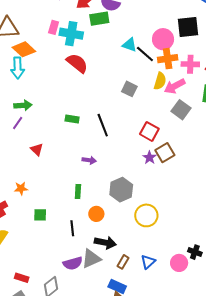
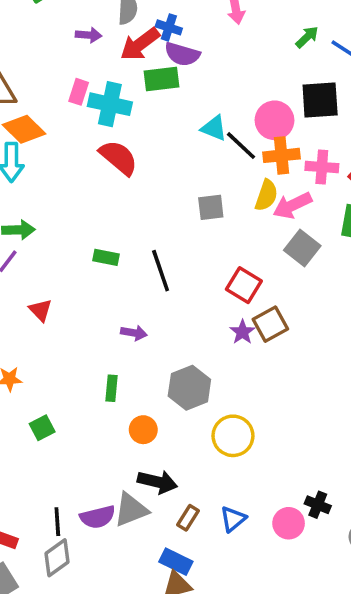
gray square: (129, 89) -> (211, 207), turned -35
green square: (40, 215) -> (42, 428), turned -32
black line: (72, 228) -> (57, 522), moved

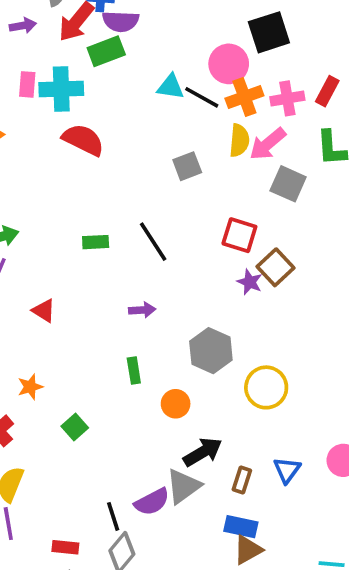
black arrow: (157, 482) -> (203, 452), turned -30

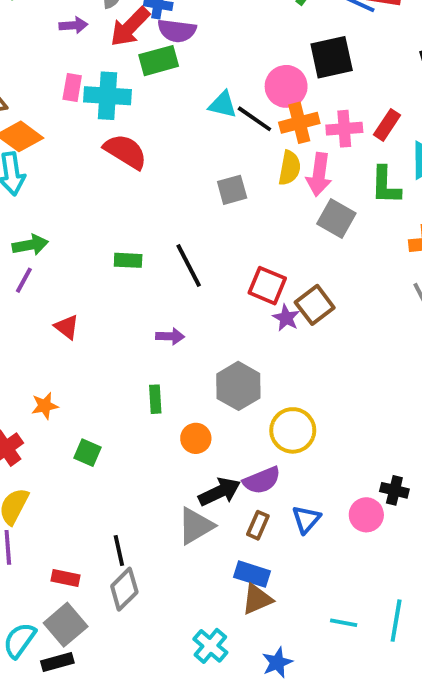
pink arrow: (268, 144) -> (319, 174), turned -48
red square: (239, 235) -> (267, 286), moved
green square: (75, 427) -> (87, 453), turned -30
purple semicircle: (152, 502) -> (262, 480), moved

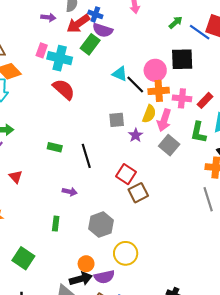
green rectangle: (159, 61) -> (90, 44), turned -48
brown square: (315, 305) -> (138, 193), moved
purple star: (286, 318) -> (136, 135), moved
orange circle: (196, 438) -> (86, 264), moved
green square: (87, 453) -> (23, 258), moved, size x1.5

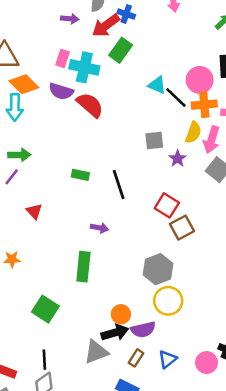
purple semicircle: (103, 30) -> (61, 91), moved
green rectangle: (56, 224) -> (83, 267), size x1.6
gray hexagon: (101, 225) -> (158, 269), moved

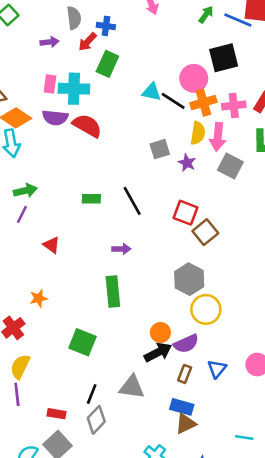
red arrow: (106, 26) -> (87, 42), size x0.7
gray triangle: (96, 352) -> (132, 387), moved, turned 40
black line: (44, 360) -> (92, 394), turned 36

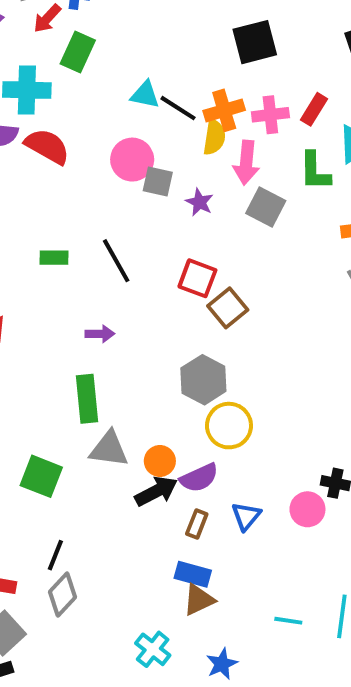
pink circle: (194, 78) -> (132, 160), moved
yellow semicircle: (198, 133) -> (214, 137), moved
gray square: (160, 149) -> (158, 182), turned 30
gray triangle: (132, 387) -> (109, 449), moved

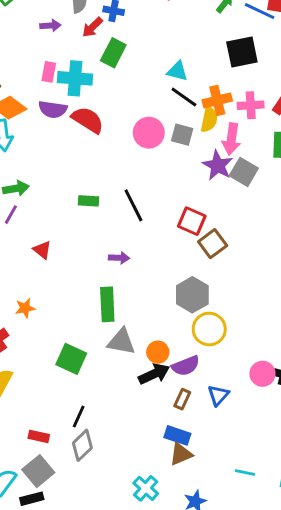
cyan triangle: (145, 95) -> (177, 71), moved
gray square: (158, 182) -> (182, 135), moved
purple star: (199, 202) -> (218, 165), moved, size x1.5
pink circle: (307, 509) -> (262, 374), moved

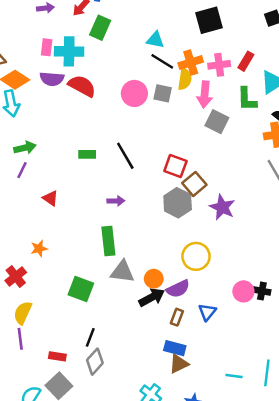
purple star: (218, 165) -> (222, 207), moved
gray hexagon: (192, 295) -> (178, 203), moved

